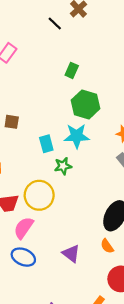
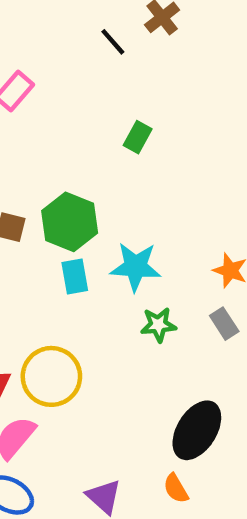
green hexagon: (86, 104) -> (70, 222), moved
green star: (63, 166) -> (158, 325), moved

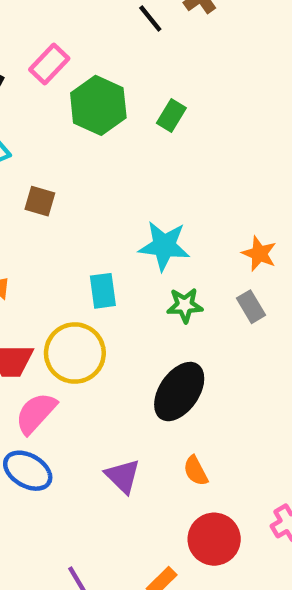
green hexagon: (70, 222) -> (98, 105), moved
cyan rectangle: (75, 276) -> (103, 291), moved
black ellipse: (197, 430) -> (179, 392), moved

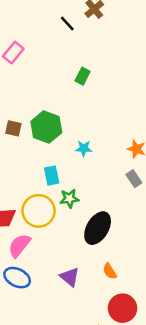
green hexagon: (98, 105) -> (46, 127), moved
cyan star: (164, 246) -> (84, 148), size x0.6
green star: (185, 305) -> (69, 199), moved

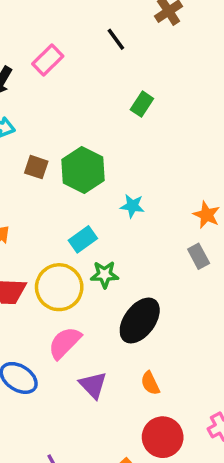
black line: (67, 24) -> (116, 39), moved
cyan rectangle: (52, 176) -> (83, 239), turned 60
pink semicircle: (19, 246) -> (65, 343), moved

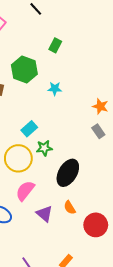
green hexagon: (83, 170) -> (24, 69), moved
cyan star: (132, 206) -> (55, 89), moved
orange semicircle: (150, 383) -> (70, 208), moved
red circle: (163, 437) -> (96, 225), moved

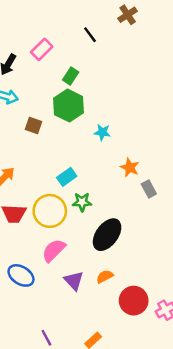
green rectangle: (55, 45) -> (71, 76), moved
orange star: (100, 106) -> (130, 167), moved
orange semicircle: (70, 208) -> (105, 276), turned 88

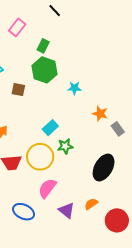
black ellipse: (107, 235) -> (104, 168), moved

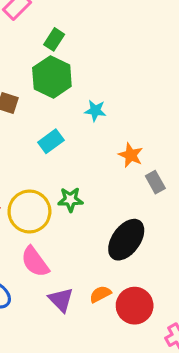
cyan rectangle: (50, 128) -> (51, 141), moved
pink semicircle: (47, 188) -> (35, 262), turned -80
red circle: (117, 220) -> (135, 306), moved

